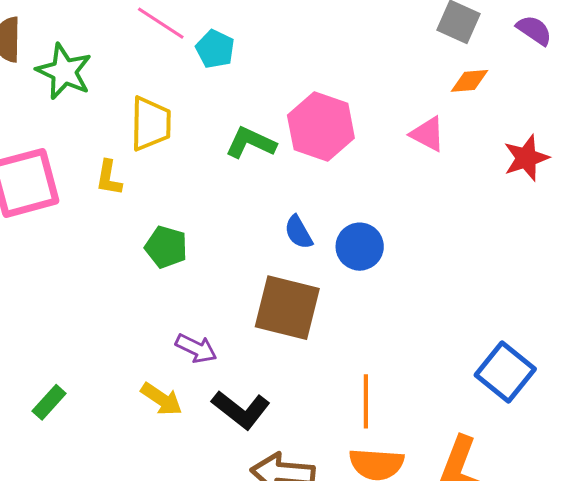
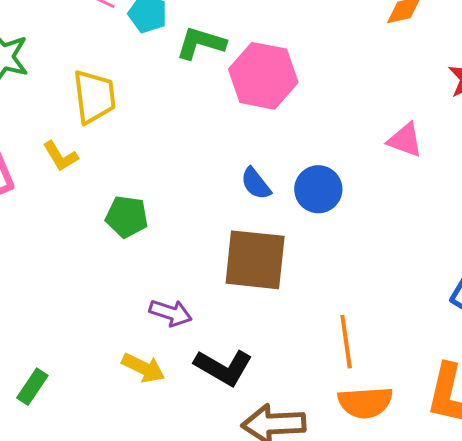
pink triangle: (428, 134) -> (405, 140), moved
green L-shape: (251, 143) -> (201, 43), moved
yellow L-shape: (109, 178) -> (60, 156), turned -33

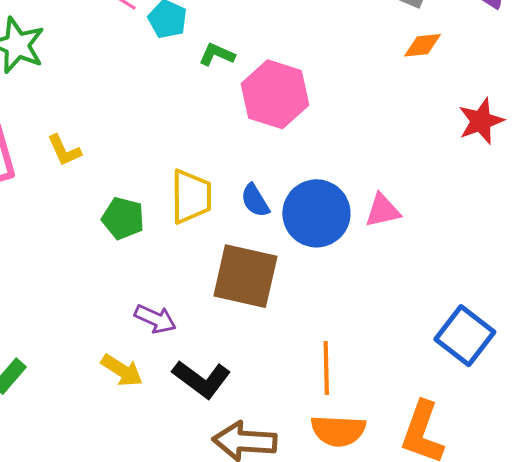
green L-shape: (201, 43) -> (217, 55), size x0.7
yellow trapezoid: (94, 97) -> (191, 196), moved
pink triangle: (405, 140) -> (383, 211), moved, turned -39
blue circle: (318, 189) -> (316, 213), size x1.4

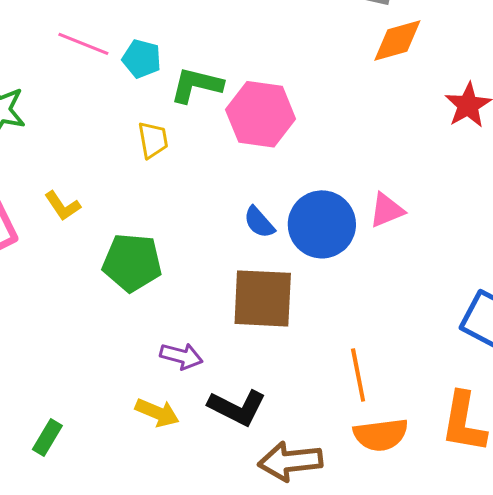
orange diamond: (423, 45) -> (397, 41), size x1.4
green L-shape: (217, 55) -> (196, 85), size x1.5
yellow trapezoid: (191, 196) -> (153, 140), moved, size x0.7
green pentagon: (123, 218) -> (132, 263), size x1.4

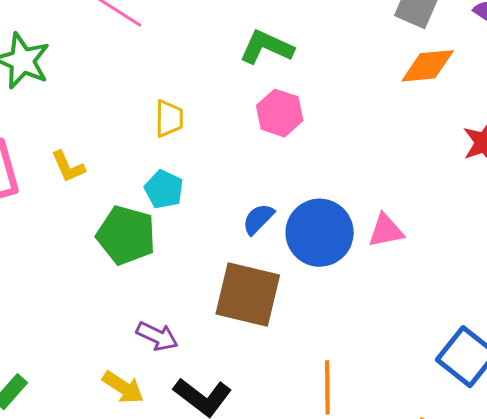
cyan pentagon: (142, 59) -> (164, 189), moved
green L-shape: (196, 85) -> (266, 47), moved
pink hexagon: (261, 114) -> (280, 113), size x0.7
blue semicircle: (259, 222) -> (258, 219), turned 75

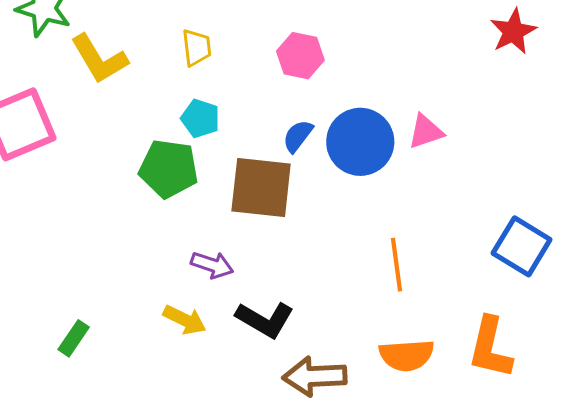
pink hexagon: (280, 113) -> (300, 56), moved
yellow L-shape: (68, 167) -> (99, 59), moved, size x1.6
brown square: (248, 295) -> (261, 188), moved
orange line: (327, 387) -> (396, 265), moved

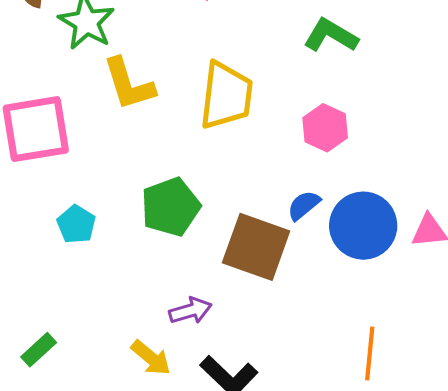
yellow trapezoid: (197, 47) -> (226, 96), size x1.8
cyan pentagon: (200, 118) -> (76, 224), moved
green pentagon: (169, 169) -> (171, 207), turned 30
purple arrow: (212, 265) -> (190, 311), turned -48

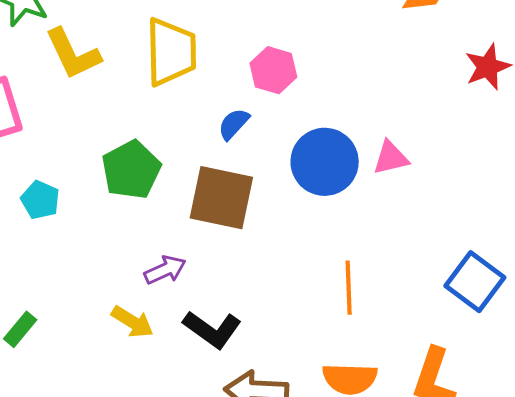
blue semicircle: (304, 205) -> (234, 124), moved

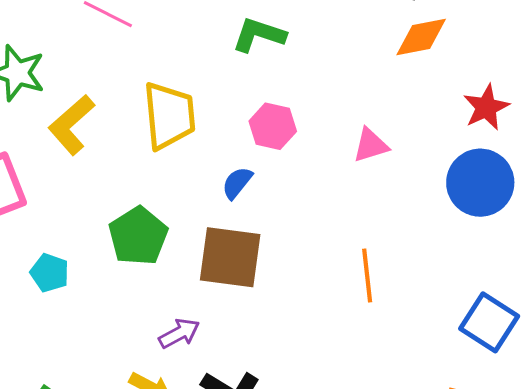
yellow L-shape: (73, 54) -> (71, 125), turned 78
pink triangle: (391, 158) -> (371, 145), moved
blue circle: (325, 162) -> (480, 183), moved
orange line: (349, 288) -> (367, 275), moved

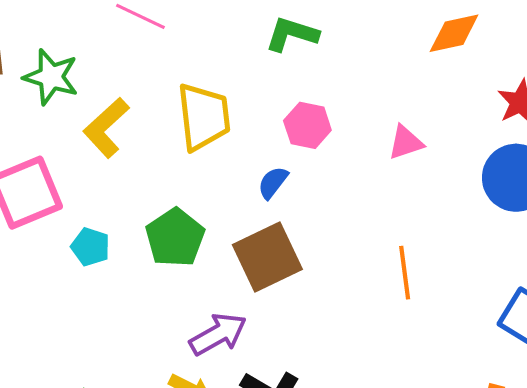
brown square: (230, 257) -> (267, 257), turned -32
cyan pentagon: (50, 273) -> (90, 247), moved
purple arrow: (179, 333) -> (218, 334), size x1.4

